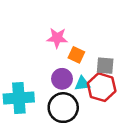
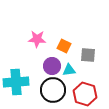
pink star: (57, 38) -> (37, 39), moved
red hexagon: (102, 87) -> (85, 94), moved

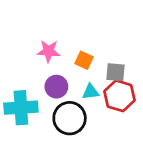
purple circle: (52, 66) -> (56, 87), moved
red hexagon: (85, 94) -> (119, 96), moved

